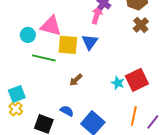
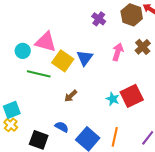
pink arrow: (97, 15) -> (118, 52), moved
brown cross: (141, 25) -> (143, 47), moved
yellow square: (68, 45) -> (63, 61), turned 30
orange line: (134, 116) -> (115, 137), moved

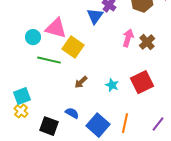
brown cross: (143, 47) -> (147, 42), moved
blue triangle: (85, 58) -> (95, 16), moved
cyan star: (113, 99) -> (112, 85), moved

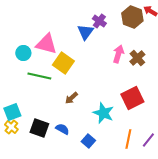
cyan star: (112, 85) -> (103, 113), moved, size x1.5
orange line: (125, 123) -> (128, 139), moved
blue square: (98, 125) -> (88, 141), size x0.6
black square: (49, 126) -> (39, 128), moved

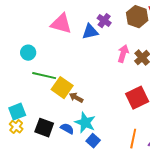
blue triangle: (85, 32) -> (90, 32), turned 42
pink triangle: (46, 44) -> (61, 24), moved
yellow square: (63, 63) -> (62, 88), moved
brown arrow: (71, 98) -> (76, 98), turned 72
cyan star: (103, 113) -> (85, 123), moved

